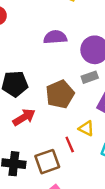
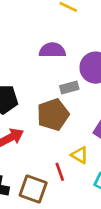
gray rectangle: (90, 77) -> (69, 88), moved
brown square: (47, 162) -> (33, 189), turned 35

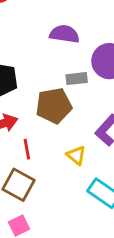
red line: (60, 172) -> (27, 149), moved

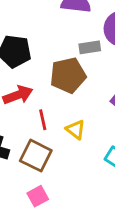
yellow triangle: (76, 155) -> (76, 130), moved

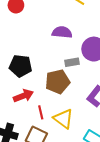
yellow triangle: (76, 130) -> (63, 119), size x1.5

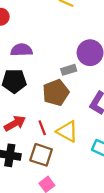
purple semicircle: (62, 32) -> (21, 50), moved
red arrow: (23, 96) -> (15, 123), moved

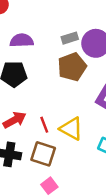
gray rectangle: (69, 70) -> (70, 38), moved
brown pentagon: (56, 93) -> (72, 67), moved

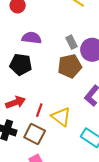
gray rectangle: (70, 38) -> (71, 42), turned 72
red line: (44, 125) -> (39, 110), turned 32

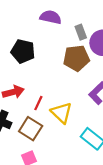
purple semicircle: (32, 38) -> (51, 17), moved

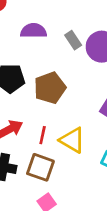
brown pentagon: (76, 58) -> (50, 88), moved

